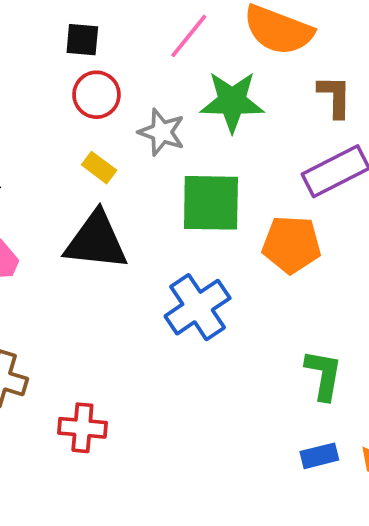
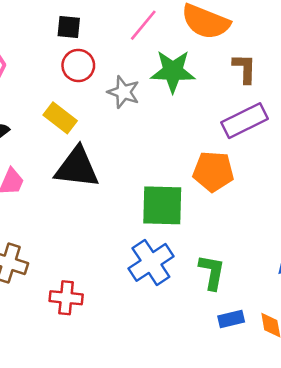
yellow rectangle: (99, 168) -> (60, 118), moved, size x1.4
green square: (211, 203) -> (162, 205), moved
blue cross: (198, 307) -> (151, 262), moved
green L-shape: (323, 375) -> (212, 272), moved

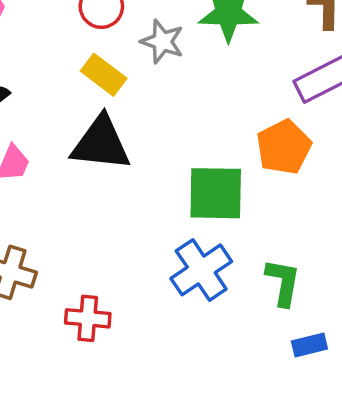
yellow rectangle: (60, 118) -> (104, 75), moved
orange pentagon: (213, 171) -> (284, 147), turned -30

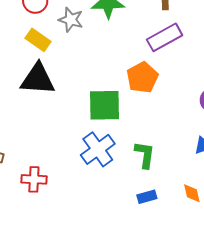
blue rectangle: (309, 345) -> (147, 197), moved

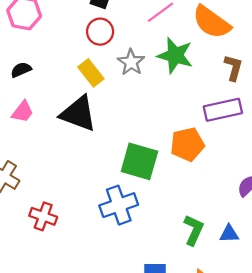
green L-shape: (145, 155) -> (194, 230), moved

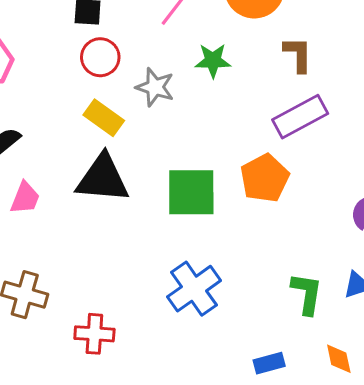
green star: (175, 55) -> (213, 61), size x0.7
green square: (139, 161) -> (191, 192), moved

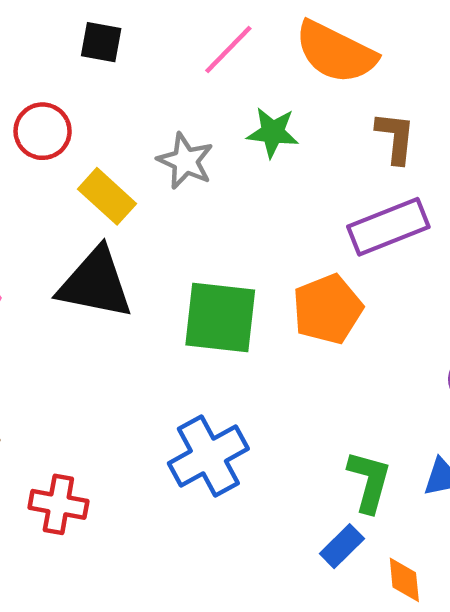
red circle: (100, 57) -> (43, 131), moved
blue rectangle: (269, 363) -> (342, 546), moved, turned -36

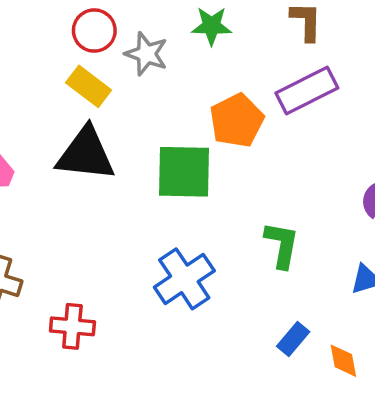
red circle: (43, 131) -> (94, 31), moved
orange pentagon: (328, 309) -> (237, 121), moved
green L-shape: (369, 481) -> (282, 245), moved

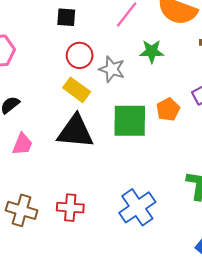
orange pentagon: (237, 121) -> (168, 109), size x0.7
green square: (184, 172) -> (130, 121), moved
red cross: (72, 326) -> (70, 208), moved

